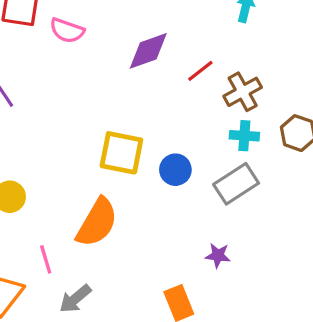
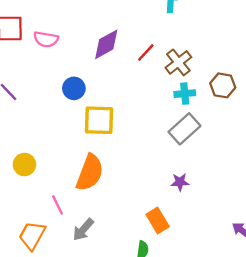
blue circle: (175, 170) -> (74, 88), moved

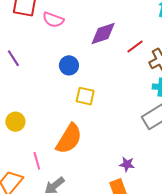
yellow square: (99, 120) -> (85, 96), size x0.7
purple star: (180, 182) -> (127, 164), moved

